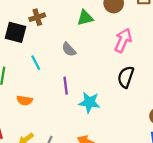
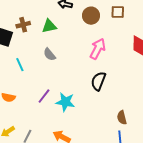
green triangle: (85, 18) -> (49, 26), moved
purple line: (66, 86) -> (44, 96), moved, turned 42

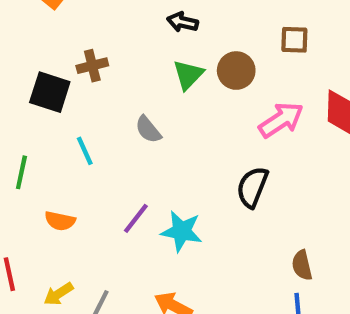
brown circle: (91, 16) -> (236, 71), moved
green triangle: (49, 26) -> (188, 75), moved, turned -35
pink arrow: (98, 49) -> (281, 120), moved, turned 30

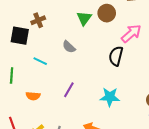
cyan line: (85, 151) -> (40, 61), turned -32
black semicircle: (252, 187) -> (116, 56), moved
cyan star: (182, 231) -> (110, 97), moved

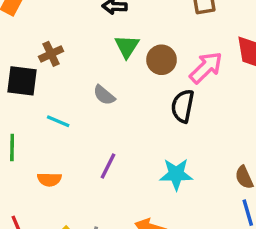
brown circle: (107, 13) -> (162, 60), moved

